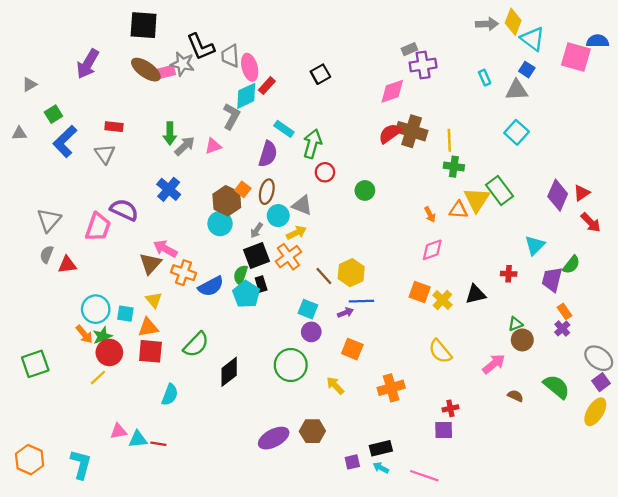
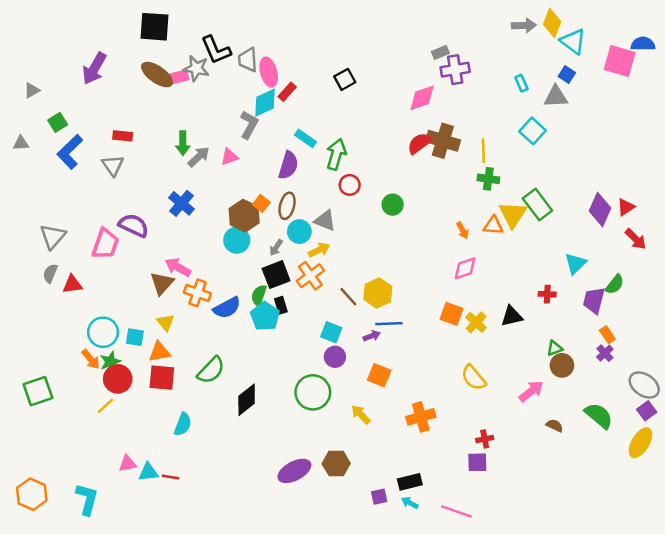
cyan square: (517, 132) -> (533, 131), moved

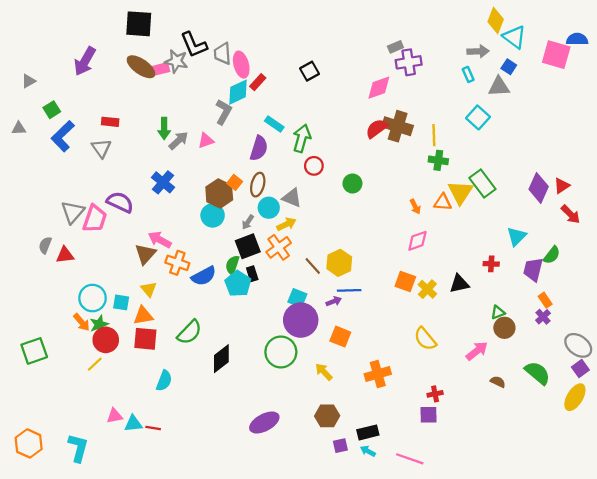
gray arrow: (524, 25) -> (478, 51), moved
gray triangle: (53, 237) -> (73, 212), moved
purple circle: (335, 357) -> (301, 320), size x1.8
brown hexagon: (336, 464) -> (327, 416), moved

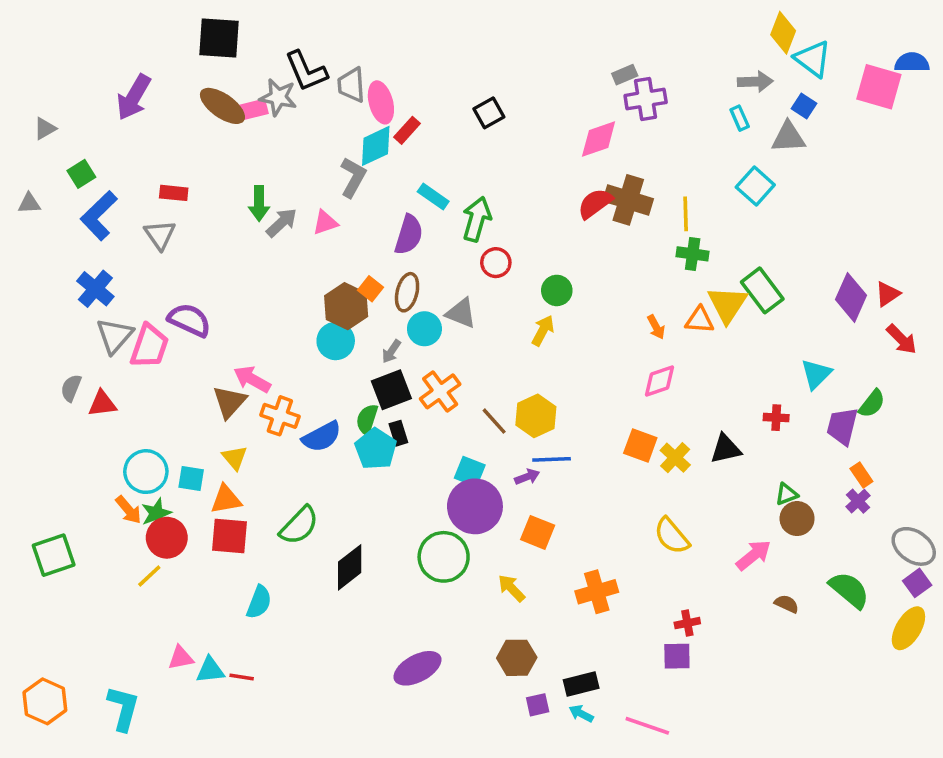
blue cross: (163, 182) -> (95, 289), moved
yellow arrow: (286, 224) -> (543, 331), moved, turned -36

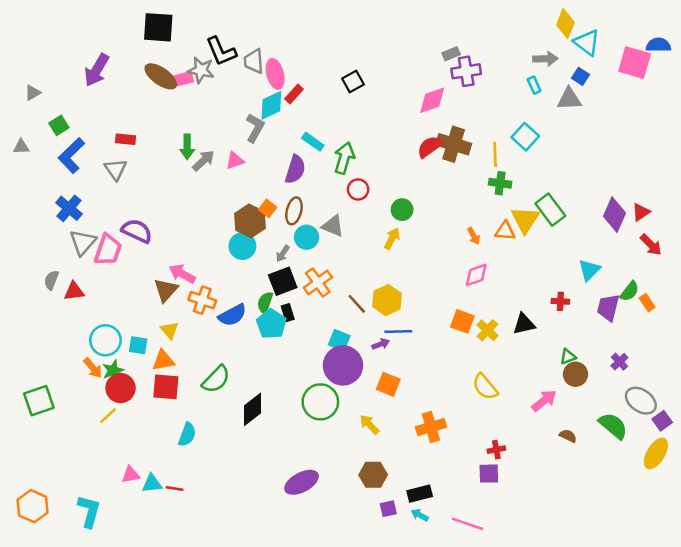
cyan square: (755, 186) -> (525, 137), moved
orange rectangle: (861, 475) -> (647, 303), moved
gray ellipse: (914, 546) -> (641, 401), moved

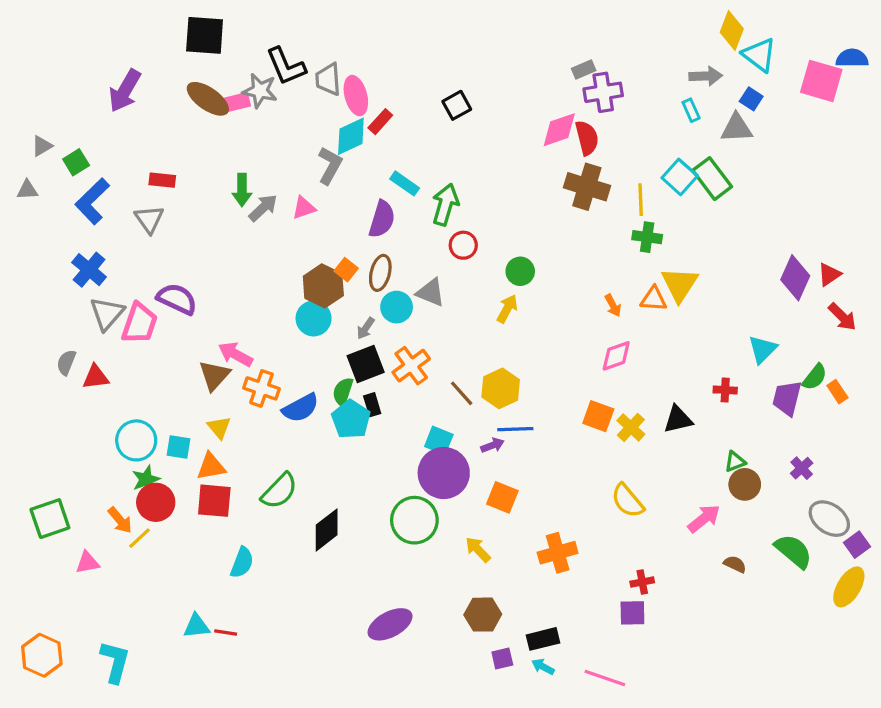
gray triangle: (33, 93) -> (42, 146), moved
red semicircle: (430, 147) -> (587, 138), moved, turned 112
green rectangle: (550, 210) -> (712, 179), moved
orange arrow: (93, 368) -> (120, 520), moved
pink triangle: (131, 475) -> (87, 563), moved

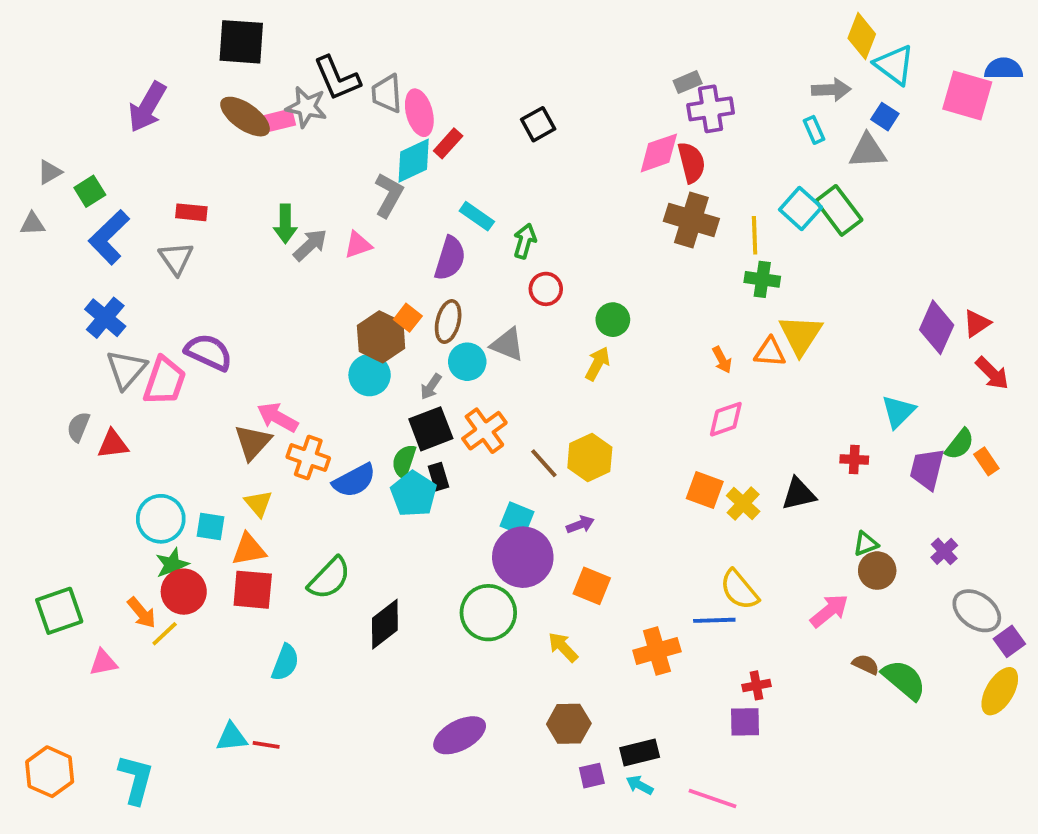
green arrow: (445, 205) -> (525, 241), size x0.7
blue line: (515, 429) -> (714, 620), moved
green semicircle: (794, 551) -> (904, 680), moved

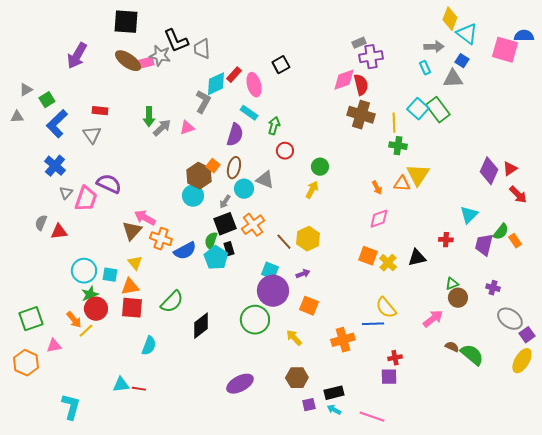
pink ellipse: (419, 113) -> (254, 85), moved
gray triangle: (126, 369) -> (66, 193), size x0.6
purple cross: (944, 551) -> (493, 288), turned -32
orange hexagon: (50, 772) -> (26, 363), moved

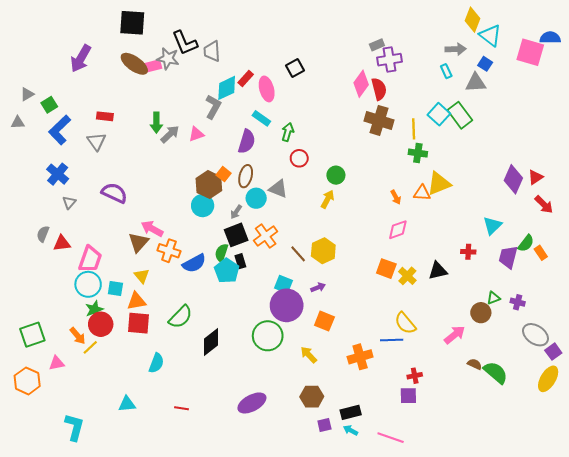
pink diamond: (344, 80) -> (361, 84), turned -35
yellow triangle: (418, 175) -> (439, 183), turned 35
pink trapezoid: (86, 199) -> (90, 259), moved
green triangle: (452, 284) -> (493, 298), moved
red line: (139, 389) -> (182, 408), moved

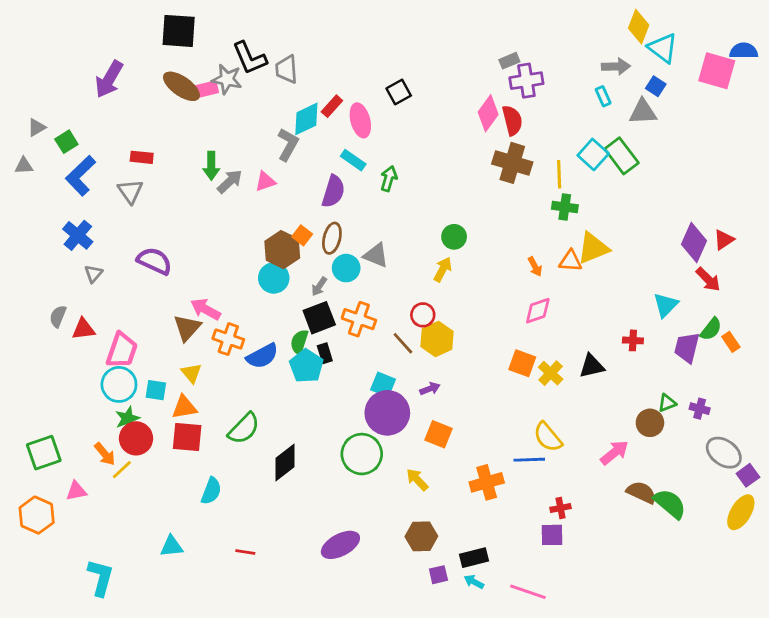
red circle: (299, 158) -> (423, 315), moved
red arrow: (544, 205) -> (708, 279), moved
orange cross: (266, 236) -> (359, 319), turned -35
brown semicircle: (475, 364) -> (641, 492), size x1.5

